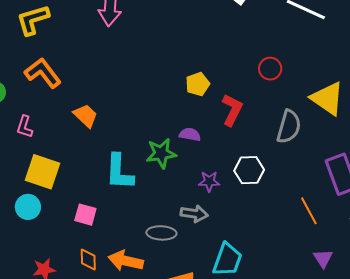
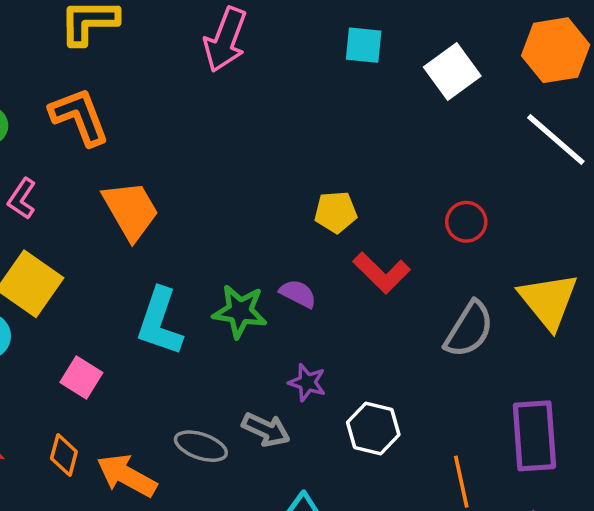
red L-shape: (232, 110) -> (382, 273), turned 92
orange trapezoid: (86, 116) -> (131, 210), size x1.4
white hexagon: (249, 170) -> (373, 429), moved

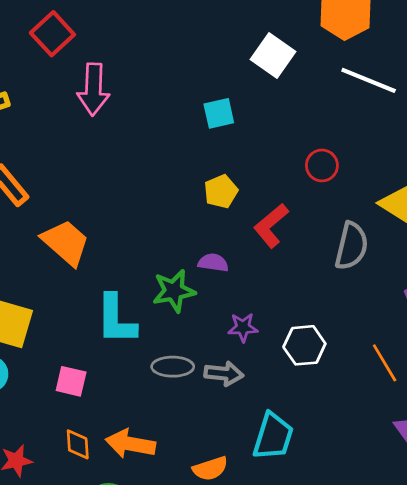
cyan square: (364, 45) -> (219, 113), moved
red L-shape: (382, 273) -> (271, 226), turned 114
gray ellipse: (201, 446) -> (173, 367), moved

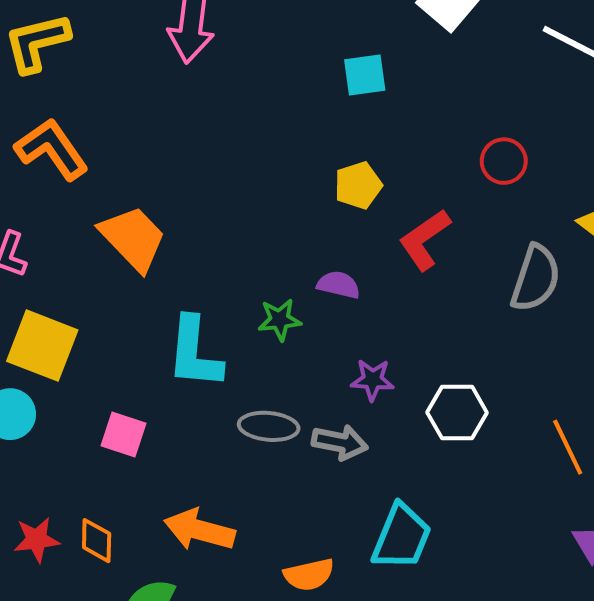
green star: (174, 291) -> (280, 320), size x0.7
orange diamond: (78, 444) -> (97, 541), moved

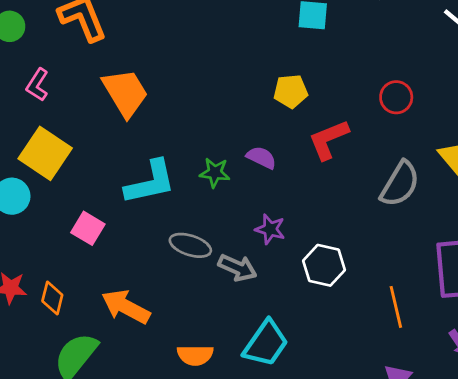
cyan L-shape: (195, 353) -> (150, 182), turned -120

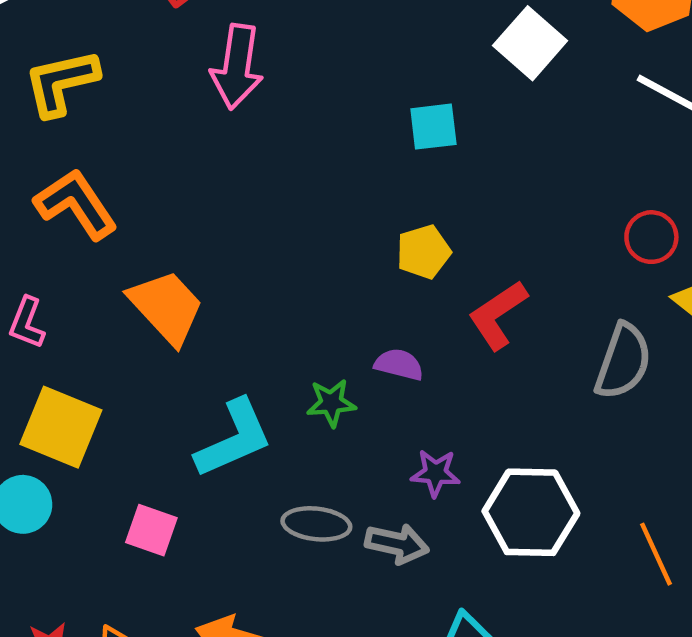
red circle: (396, 97) -> (651, 237), moved
white hexagon: (324, 265) -> (531, 512), size x1.4

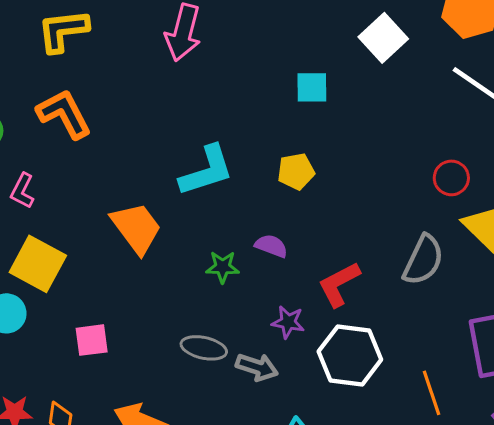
orange trapezoid: (166, 307) -> (136, 228), moved
red L-shape: (498, 315) -> (339, 284), moved
cyan L-shape: (234, 439) -> (207, 171), moved
pink square: (151, 530) -> (92, 340), turned -33

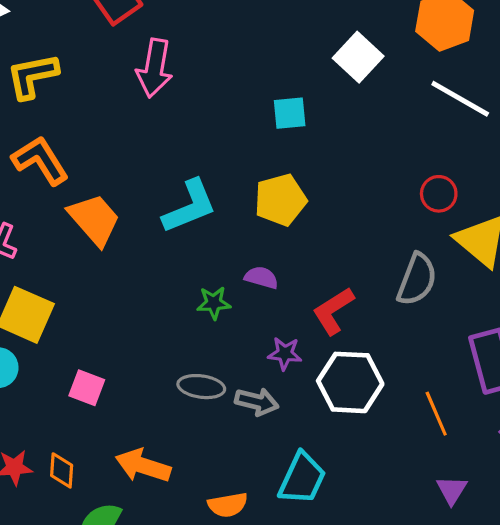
yellow pentagon: (296, 171) -> (280, 200), size x1.4
orange trapezoid: (136, 228) -> (94, 220), moved
pink square: (92, 340) -> (87, 388), turned 33

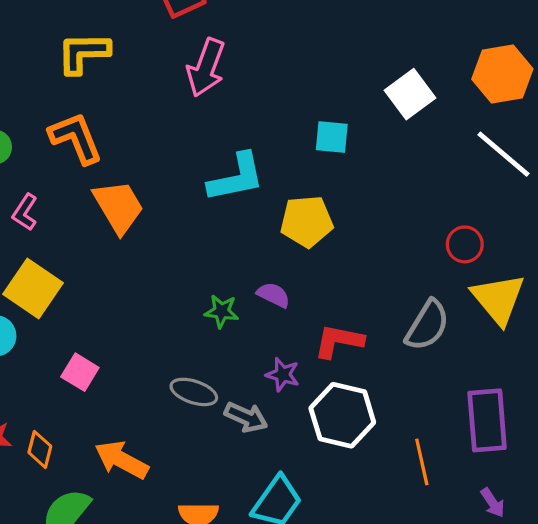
cyan L-shape: (190, 206) -> (236, 178), moved
red L-shape: (333, 311) -> (339, 341), turned 33

